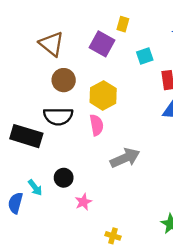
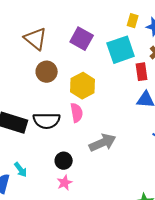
yellow rectangle: (123, 24) -> (133, 21), moved
cyan square: (145, 56) -> (121, 50), size x1.8
black semicircle: (58, 116) -> (47, 121), moved
black circle: (64, 178) -> (64, 161), moved

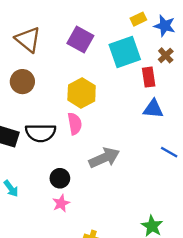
yellow rectangle: (133, 21) -> (138, 19), turned 48
brown circle: (47, 72) -> (22, 82), moved

